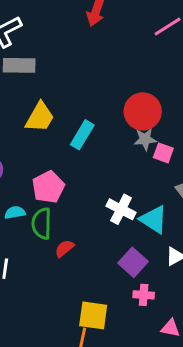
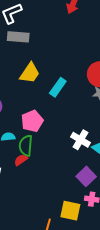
red semicircle: (64, 248) -> (21, 160), moved
yellow square: (93, 315) -> (70, 211), moved

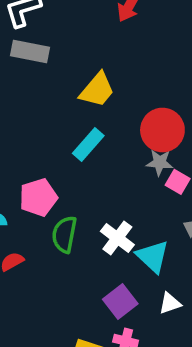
yellow trapezoid: (30, 73) -> (97, 90), moved
green semicircle: (26, 146) -> (64, 234), moved

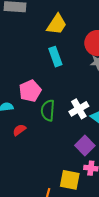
cyan rectangle: (88, 144) -> (55, 57), turned -54
white cross: (117, 238) -> (79, 109), turned 30

